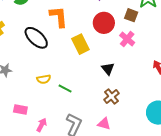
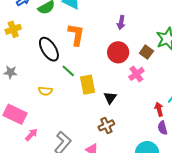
yellow rectangle: (80, 44) -> (88, 85), moved
green line: (65, 88) -> (68, 71), moved
pink rectangle: (20, 109) -> (15, 114), size x1.6

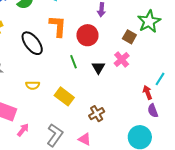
red circle: (118, 52) -> (87, 35), moved
green line: (68, 71) -> (74, 62), moved, turned 32
yellow rectangle: (88, 85) -> (64, 96), moved, turned -36
black triangle: (110, 98) -> (98, 68), moved

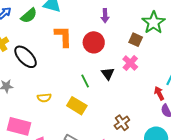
black ellipse: (32, 43) -> (26, 57), moved
green line: (74, 62) -> (85, 81), moved
brown cross: (97, 114) -> (122, 123), moved

